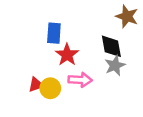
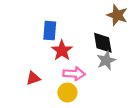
yellow circle: (50, 88) -> (67, 93), moved

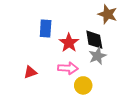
red star: (62, 50) -> (69, 43), moved
yellow circle: (67, 93) -> (83, 85), moved

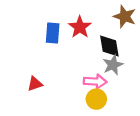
red star: (69, 43) -> (80, 27), moved
pink arrow: (68, 68) -> (95, 81), moved

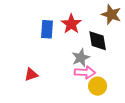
gray star: (113, 65) -> (81, 58), moved
yellow circle: (96, 99) -> (98, 86), moved

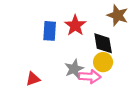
gray star: (81, 58) -> (74, 69), moved
yellow circle: (98, 86) -> (103, 62), moved

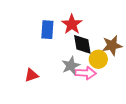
brown star: (118, 15) -> (112, 45), moved, turned -30
black diamond: (103, 43) -> (82, 44), moved

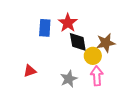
gray star: (71, 66) -> (69, 79), moved
pink arrow: (86, 73) -> (97, 76), moved, turned -96

